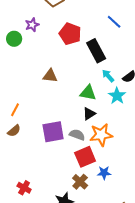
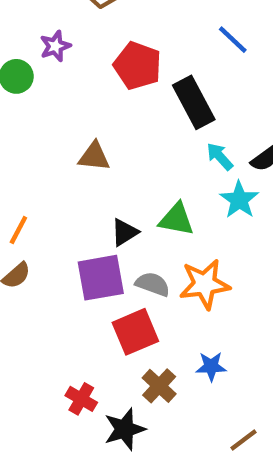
green triangle: (88, 93) -> (176, 219), moved
black triangle: (89, 114) -> (125, 232), moved
red square: (85, 157) -> (135, 332), moved
red cross: (24, 188) -> (81, 399), moved

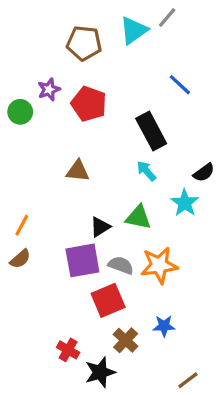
red pentagon: (137, 66) -> (89, 104), moved
cyan arrow: (220, 156) -> (146, 171), moved

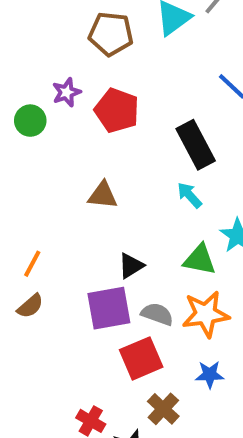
green triangle: (138, 217) -> (200, 260), moved
blue star: (164, 326) -> (210, 375), moved

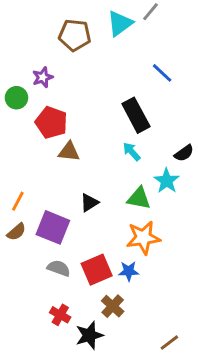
red pentagon: (117, 110) -> (51, 122), moved
purple square: (109, 308) -> (53, 227), moved, turned 32
gray semicircle: (157, 314) -> (59, 268), moved
blue star: (210, 375) -> (129, 271), moved

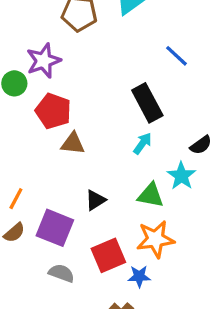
purple star: (43, 77) -> (44, 61), size x1.5
cyan arrow: (132, 152) -> (142, 143), turned 78
red square: (97, 270) -> (108, 255), moved

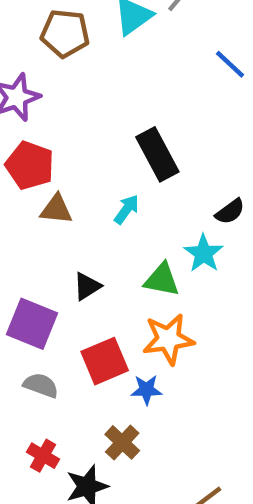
blue line: (177, 56) -> (230, 64), moved
cyan arrow: (142, 143) -> (127, 209), moved

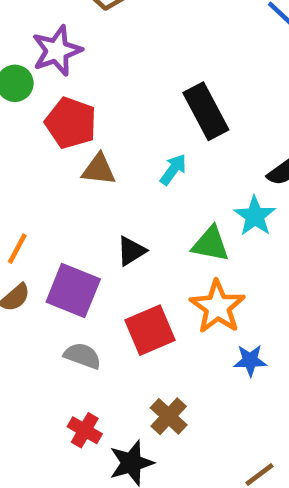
orange star: (168, 339) -> (218, 307), turned -30
blue star: (146, 390) -> (250, 360), moved

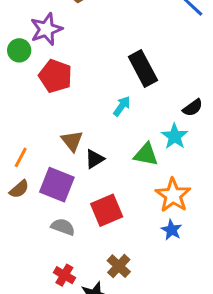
brown triangle: (99, 169) -> (72, 141), moved, turned 45
orange star: (218, 307) -> (173, 195), moved
blue star: (250, 360) -> (172, 230), turned 30

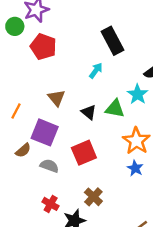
black triangle: (95, 159) -> (89, 112), moved, turned -49
brown semicircle: (19, 189) -> (23, 150), moved

